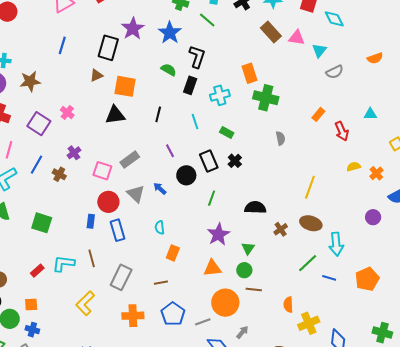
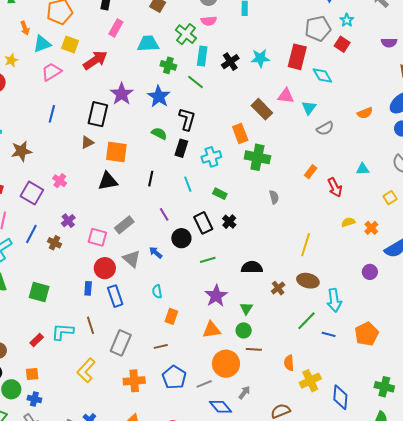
brown rectangle: (271, 32) -> (262, 109), moved
green line: (212, 198) -> (208, 260), turned 56

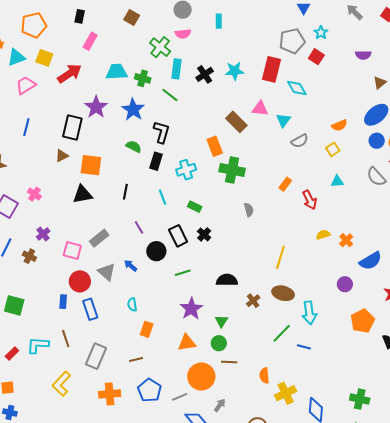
cyan trapezoid: (148, 44) -> (117, 72), moved
yellow square: (390, 198) -> (333, 149), moved
orange pentagon: (367, 334) -> (362, 321), moved

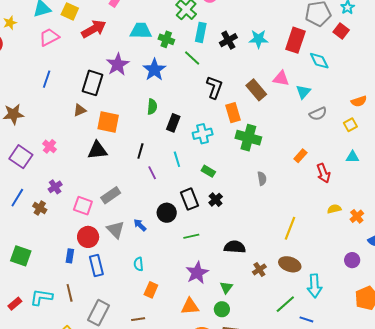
black L-shape: (161, 132) -> (214, 87), moved
green semicircle: (134, 147) -> (152, 107), turned 63
purple line: (139, 227) -> (152, 173), moved

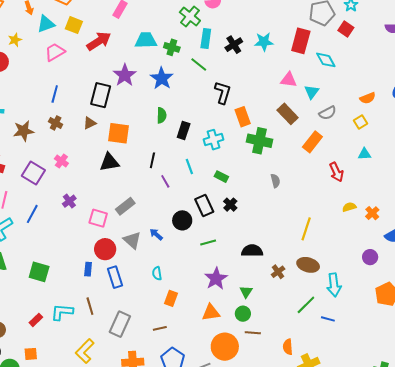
brown rectangle: (256, 90) -> (288, 114), moved
orange rectangle: (300, 156) -> (312, 142), moved, size x1.5
brown cross: (40, 208) -> (56, 123), moved

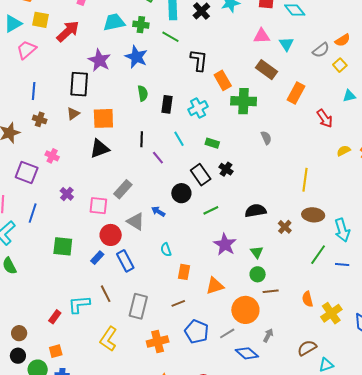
gray semicircle: (328, 113) -> (321, 50), moved
blue rectangle: (88, 269) -> (97, 258), turned 48
green square: (39, 272) -> (63, 246), moved
orange triangle: (211, 313) -> (215, 286), moved

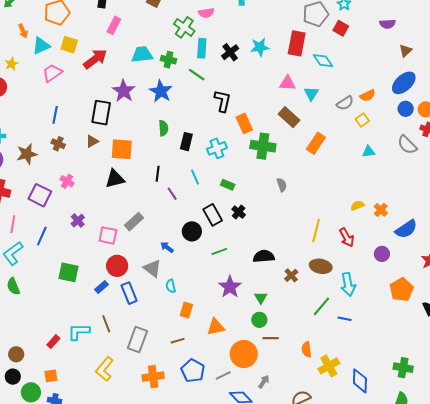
red arrow: (325, 118) -> (347, 237), moved
gray triangle: (136, 221) -> (152, 268), moved

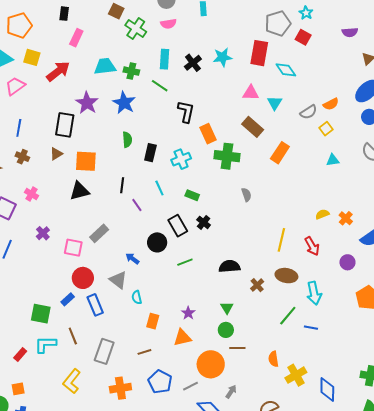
green cross: (184, 27) -> (136, 29), moved
green square: (68, 272) -> (41, 314), moved
purple star: (230, 287) -> (188, 313), moved, size x0.6

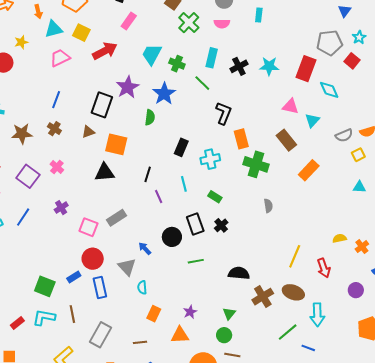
cyan trapezoid: (105, 66) -> (152, 54), turned -65
green semicircle: (127, 140) -> (150, 117), moved
brown cross: (257, 285) -> (263, 297), size x1.5

